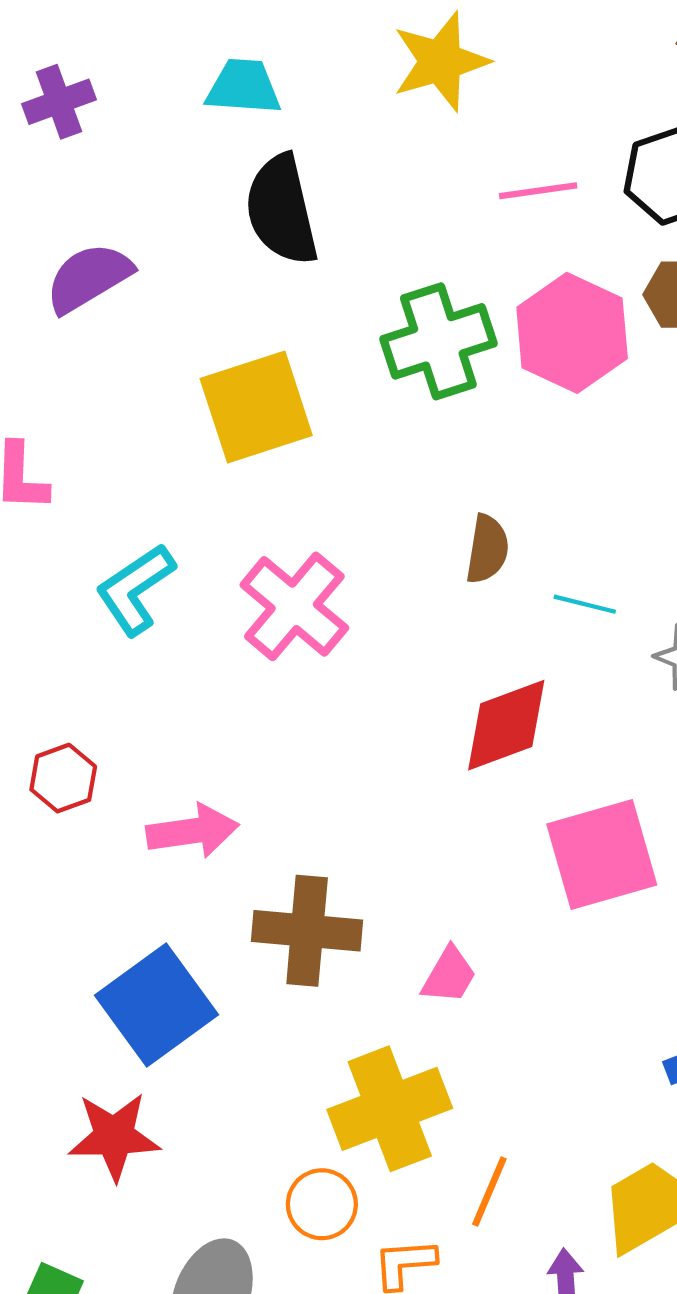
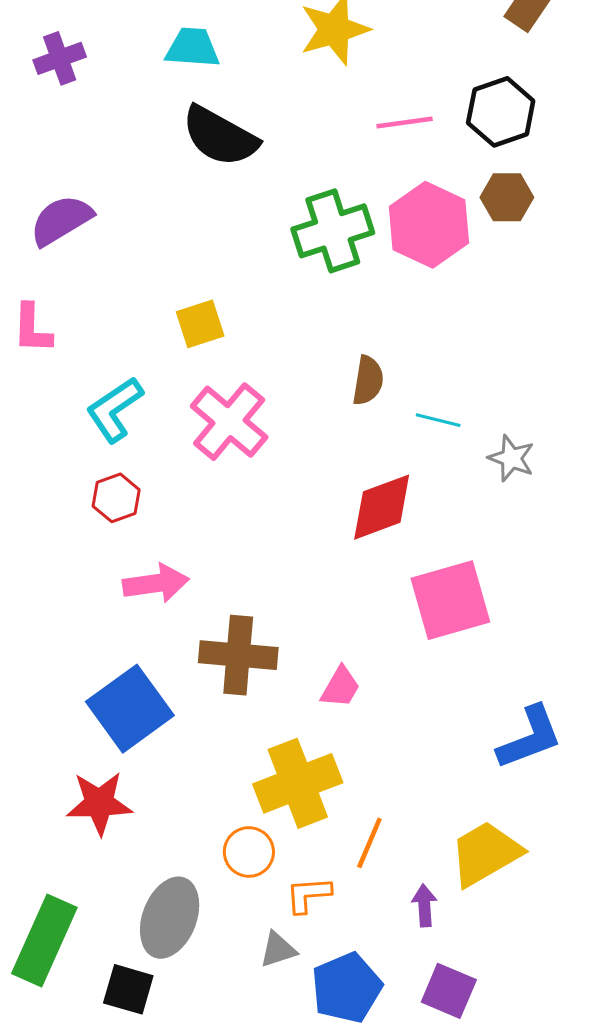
black semicircle: (282, 210) -> (220, 136), turned -48
purple semicircle: (89, 278) -> (61, 220), moved
yellow square: (256, 407) -> (200, 324), moved, size x0.6
red hexagon: (63, 778) -> (116, 498), moved

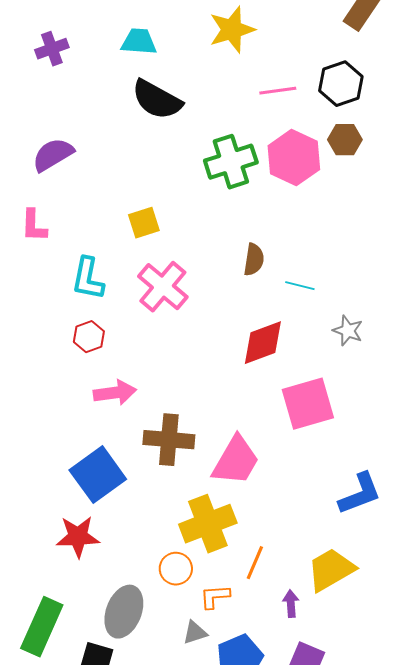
cyan L-shape: (115, 409) -> (88, 279), turned -45
gray star: (511, 458) -> (348, 331), moved
pink trapezoid: (340, 687) -> (236, 461), size x1.8

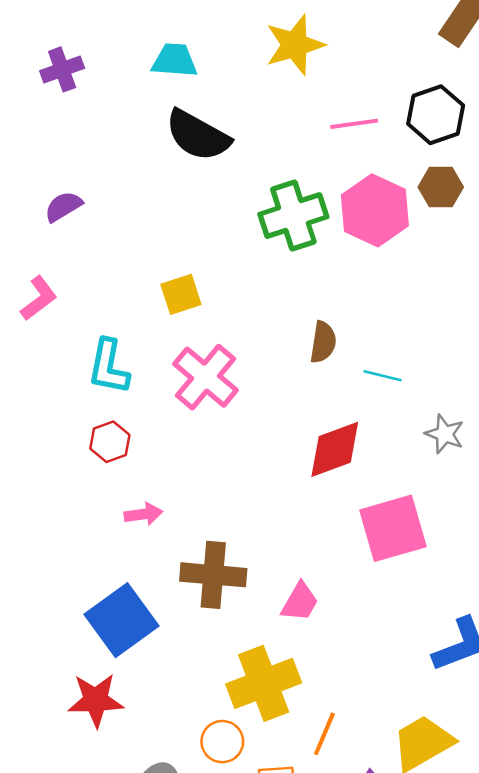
purple semicircle: (53, 155) -> (63, 206), size x0.7
pink L-shape: (34, 226) -> (39, 298), turned -129
pink arrow: (115, 393) -> (143, 514), size x0.7
pink trapezoid: (236, 461) -> (300, 602), size x0.6

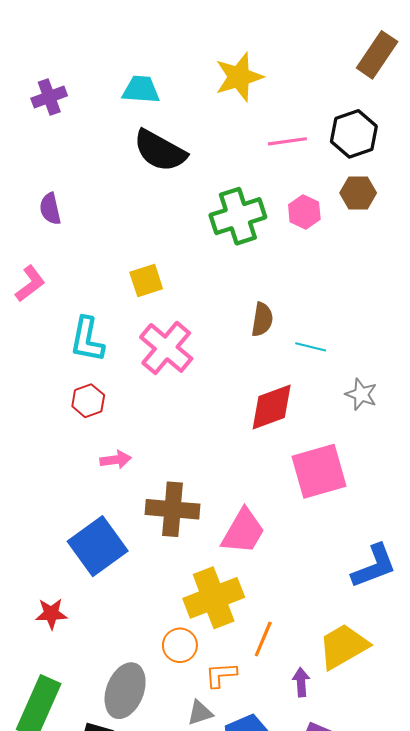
purple semicircle: (63, 206) -> (50, 209), turned -72
pink hexagon: (375, 210) -> (304, 212), size x0.6
pink trapezoid: (300, 602) -> (243, 531), size x1.4
red star: (96, 700) -> (51, 614), moved, size x0.7

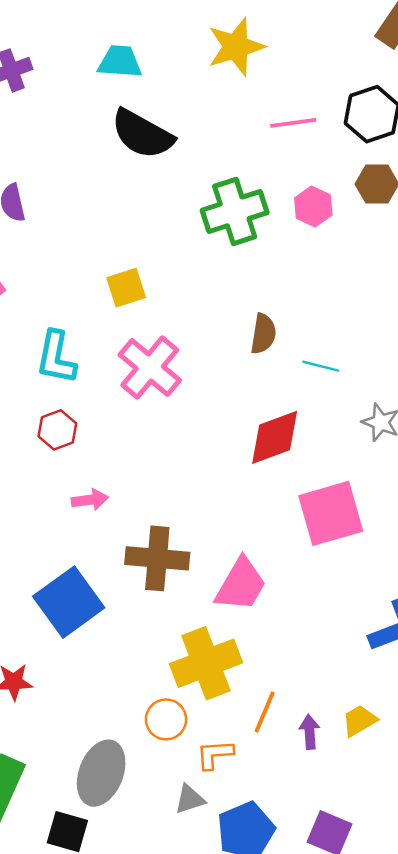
yellow trapezoid: (343, 646) -> (359, 721), size x0.6
purple arrow: (301, 682) -> (310, 732), moved

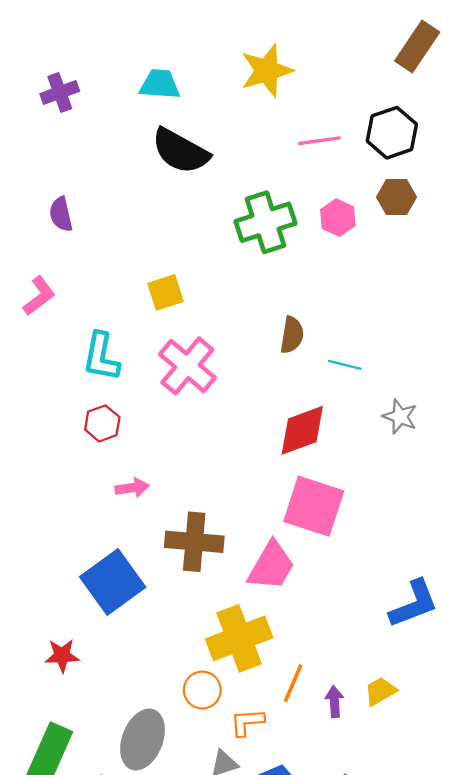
pink square: (331, 513) -> (314, 506), moved, turned 34

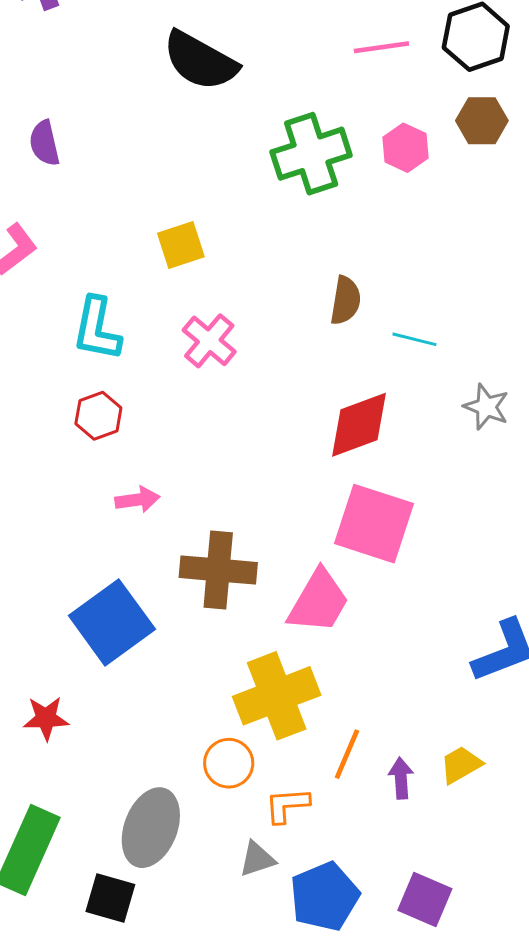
pink cross: (187, 366) -> (209, 341), size x0.7

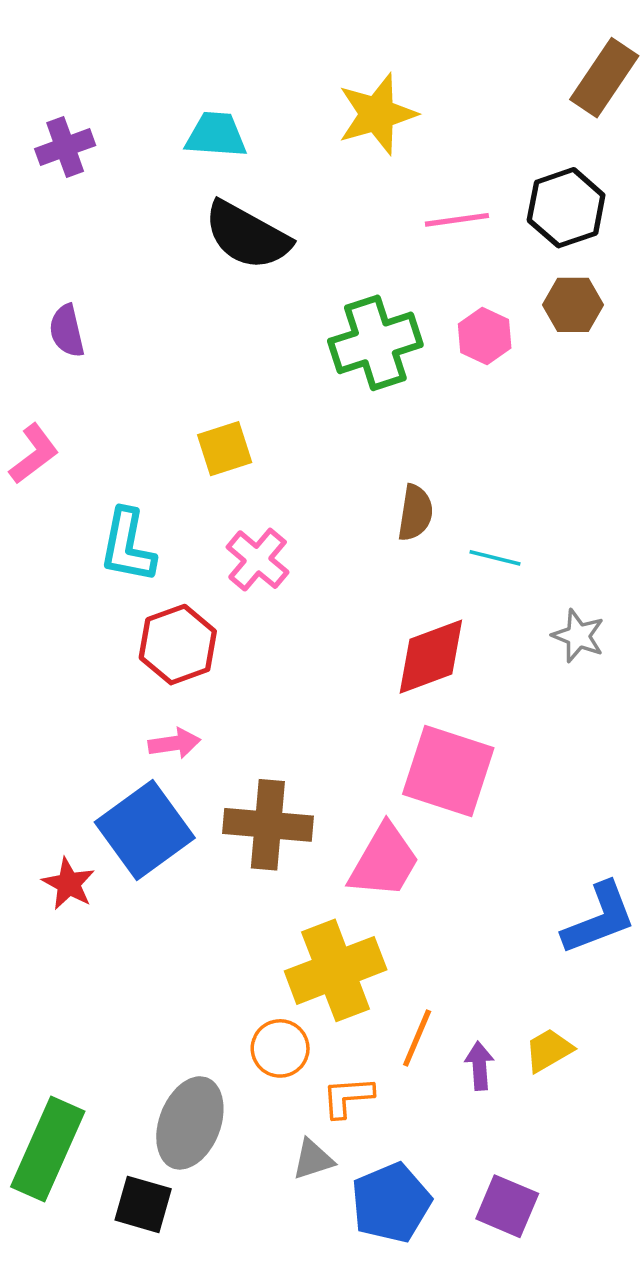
red hexagon: (98, 416) -> (178, 645), moved, size x1.4
blue square: (112, 622) -> (145, 830), moved
red star: (46, 718) -> (69, 884), moved, turned 30

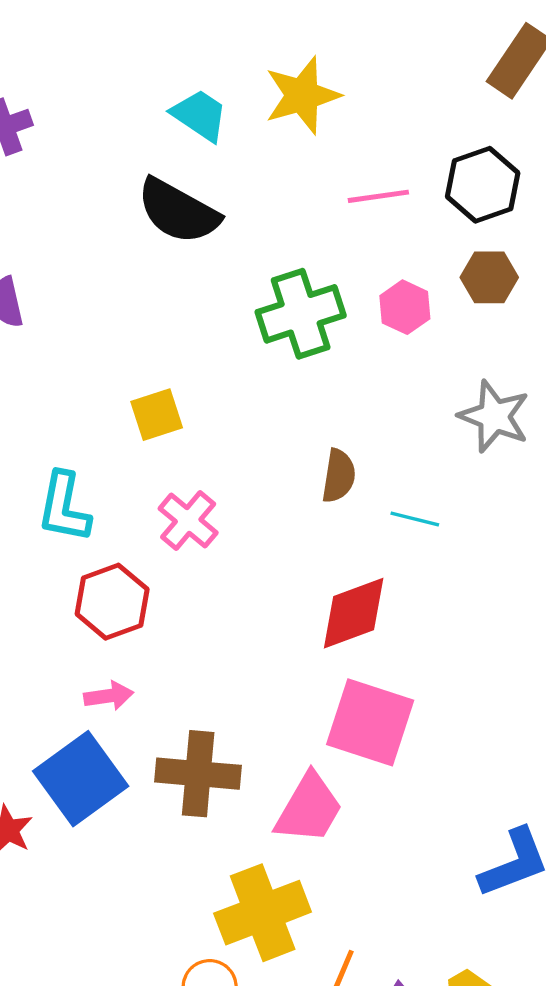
cyan trapezoid: (216, 135) -> (200, 115), moved, turned 30
gray star: (578, 636) -> (494, 416), moved, size x1.4

